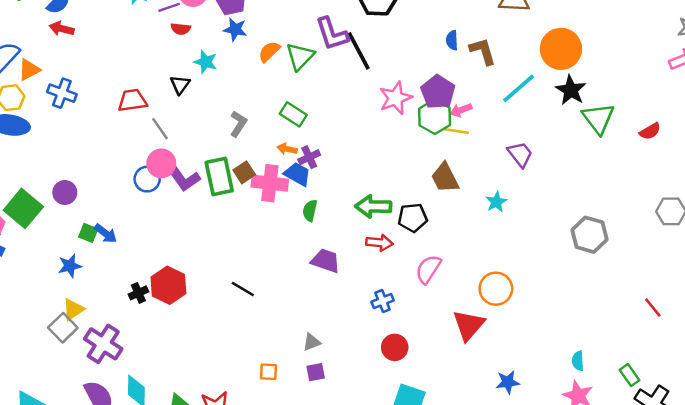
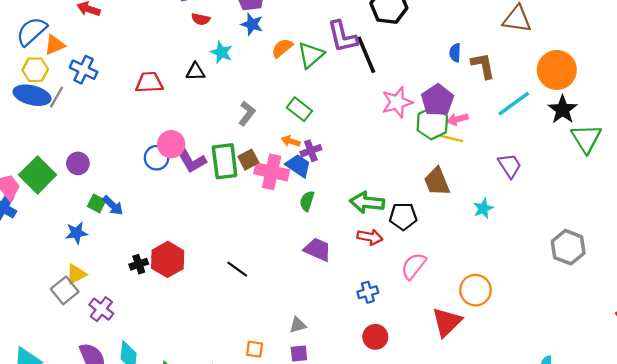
black triangle: (180, 85) -> (195, 72), turned 48
gray line: (160, 129) -> (57, 97), moved, turned 60
purple cross: (103, 344) -> (101, 309), size x0.7

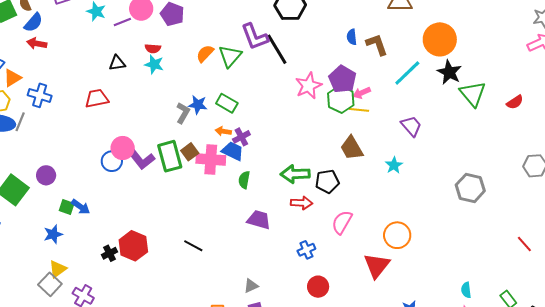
red semicircle: (201, 19) -> (153, 48), moved
blue star: (252, 24) -> (198, 105), moved
black triangle: (195, 72) -> (117, 63), moved

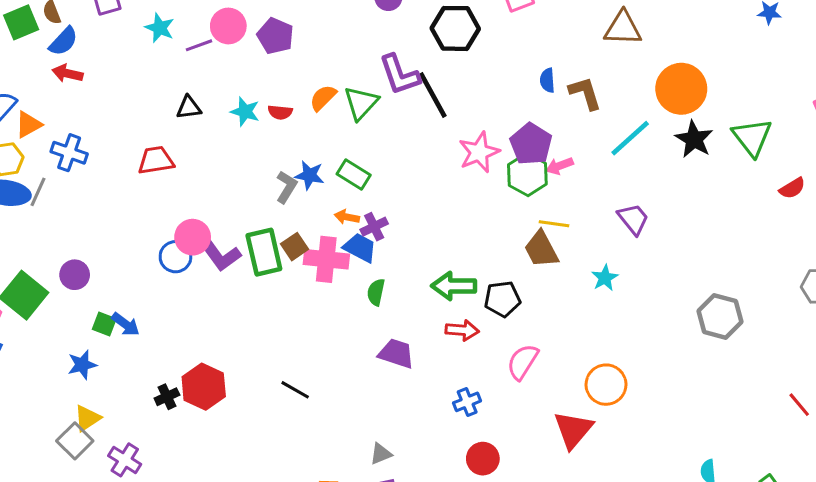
red semicircle: (153, 48) -> (280, 112), moved
green triangle: (473, 94) -> (752, 137), moved
yellow line: (359, 110) -> (554, 224), moved

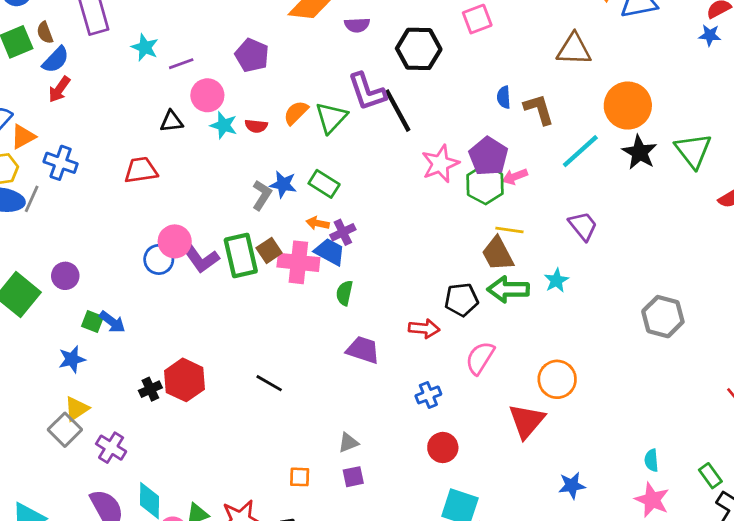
pink circle: (228, 26) -> (207, 95), moved
red arrow: (67, 73) -> (59, 89), turned -68
green arrow: (454, 286) -> (508, 289), moved

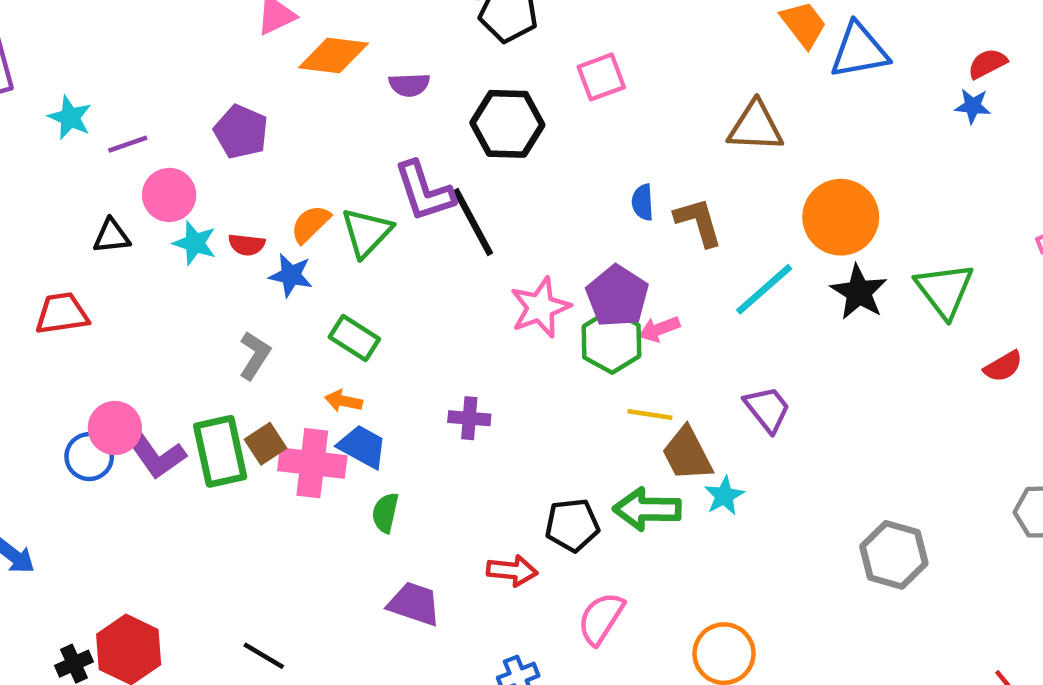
blue star: (283, 184) -> (291, 275), moved
purple cross: (343, 232) -> (469, 418), moved, turned 30
brown trapezoid: (498, 254) -> (687, 454), moved

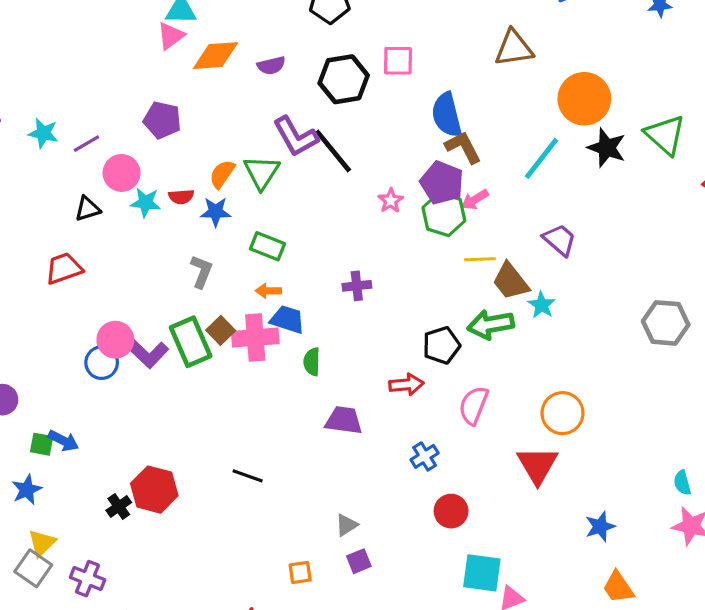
pink square: (601, 77) -> (398, 61), moved, turned 32
blue semicircle: (643, 202) -> (447, 115), size x1.8
brown L-shape: (698, 222) -> (463, 147), moved
pink star: (540, 308) -> (391, 201), size x0.6

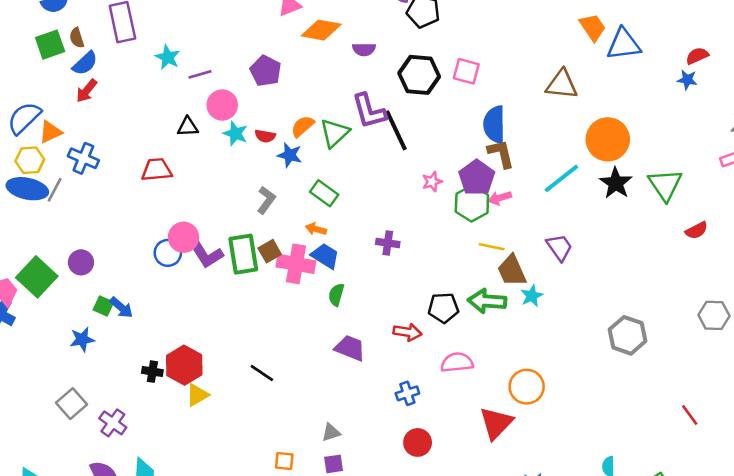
pink semicircle: (474, 405) -> (457, 362), turned 48
black cross: (119, 506) -> (152, 372), turned 30
yellow triangle: (42, 543) -> (197, 395), moved

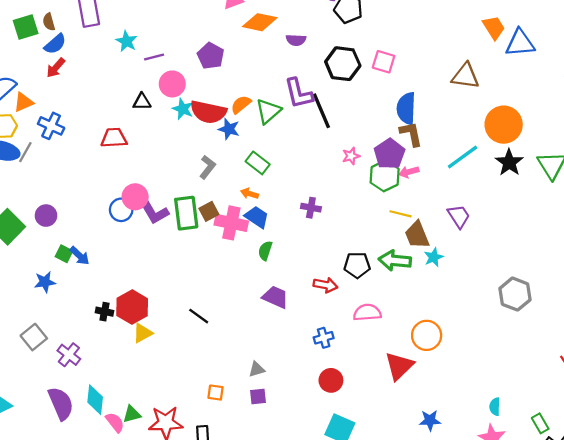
red semicircle: (265, 136) -> (208, 112), size x2.0

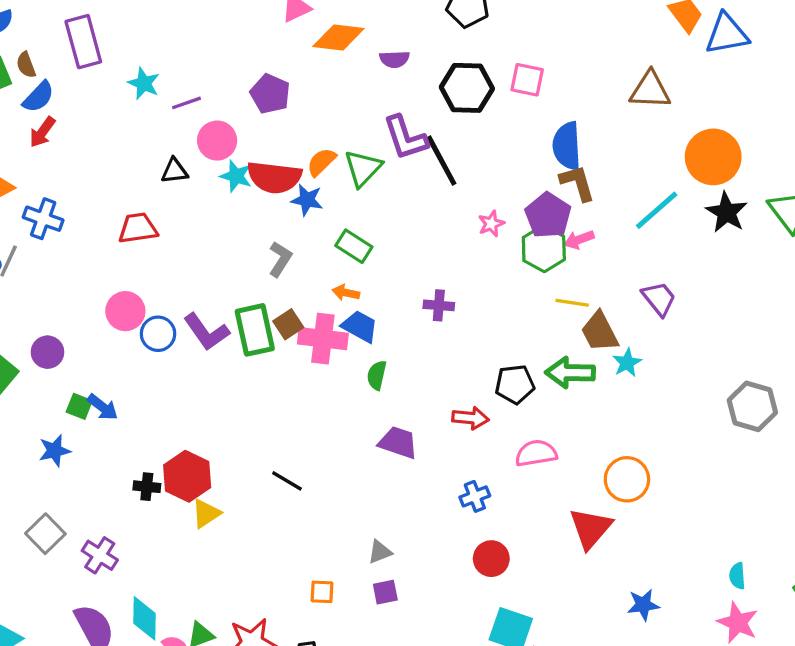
pink circle: (135, 197) -> (125, 311), moved

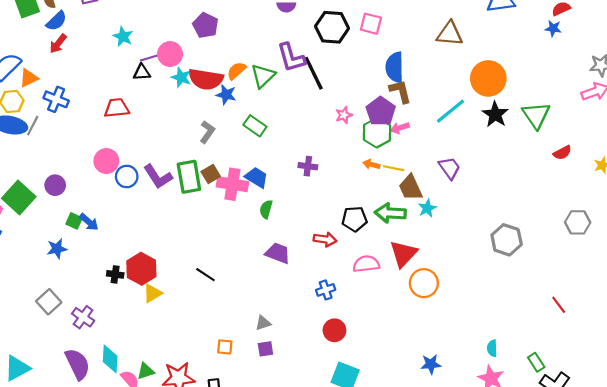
cyan star: (144, 83) -> (123, 37), moved
purple line: (187, 103) -> (149, 58), moved
orange arrow: (346, 293) -> (371, 164), moved
red triangle: (590, 528) -> (403, 254), moved

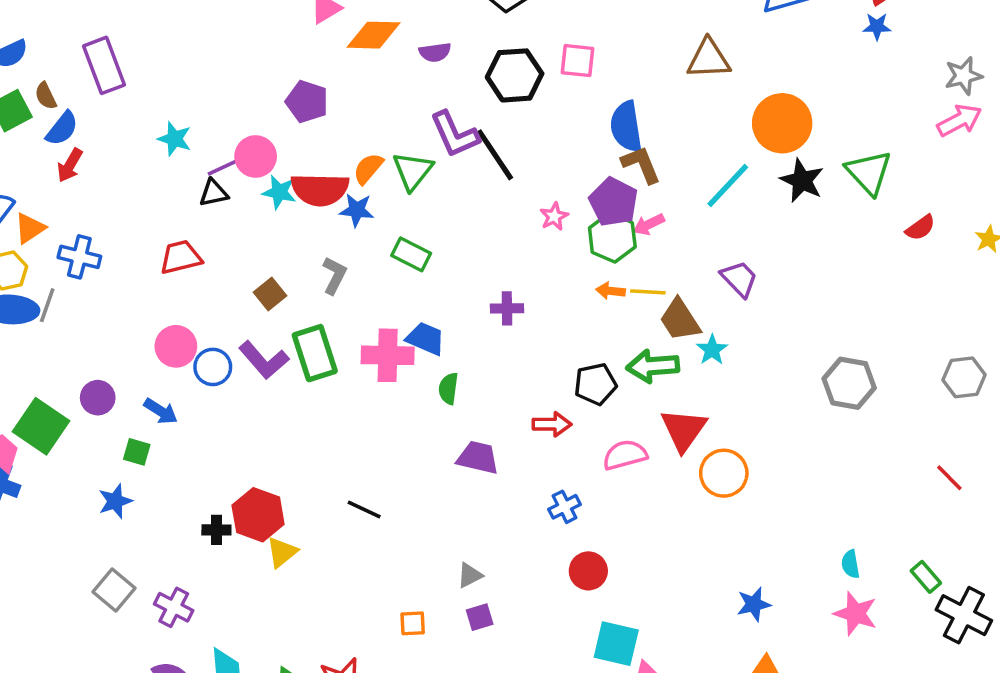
brown square: (211, 174) -> (270, 294), moved
blue arrow: (89, 222) -> (161, 411), moved
gray hexagon: (578, 222) -> (964, 377), moved

